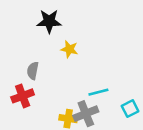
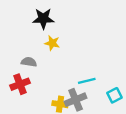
yellow star: (69, 49) -> (52, 43), moved
gray semicircle: (33, 71) -> (29, 62), turned 88

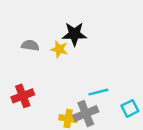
black star: (43, 19) -> (74, 34), moved
gray semicircle: (29, 62) -> (30, 45), moved

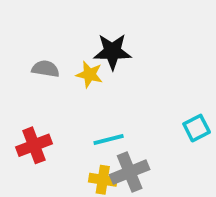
cyan line: (98, 92) -> (109, 140), moved
cyan square: (130, 108) -> (197, 128), moved

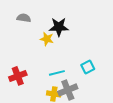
gray semicircle: (45, 69) -> (24, 18), moved
cyan square: (197, 128) -> (88, 67), moved

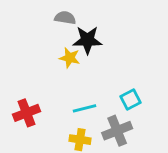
gray semicircle: (24, 18) -> (65, 18), moved
gray cross: (68, 90) -> (117, 131), moved

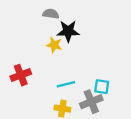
cyan square: (131, 99) -> (102, 87), moved, turned 35
red cross: (26, 113) -> (21, 75), moved

